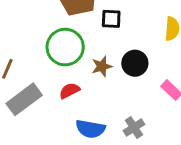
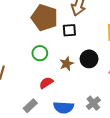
green circle: (65, 47) -> (40, 53), size x0.6
gray rectangle: (24, 99) -> (30, 106), moved, size x0.6

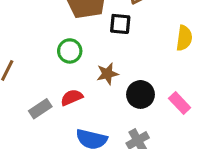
black circle: (89, 59) -> (141, 94), moved
gray rectangle: (30, 106) -> (40, 109), moved

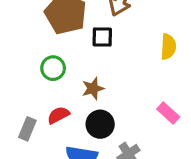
black circle: (141, 94) -> (100, 124), moved
gray rectangle: (40, 109) -> (27, 129), turned -30

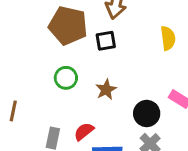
red semicircle: (58, 115) -> (84, 131), moved
black circle: (100, 124) -> (147, 114), moved

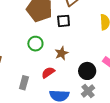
red semicircle: (84, 131) -> (48, 73), moved

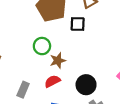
brown star: (61, 53) -> (58, 60), moved
black circle: (87, 71) -> (86, 85), moved

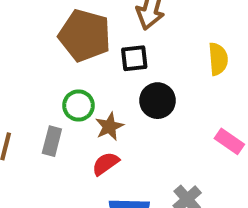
black circle: (86, 85) -> (157, 101), moved
gray rectangle: (23, 90) -> (52, 141), moved

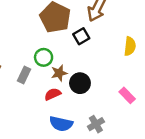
black square: (134, 58) -> (81, 36), turned -35
black circle: (157, 101) -> (80, 83), moved

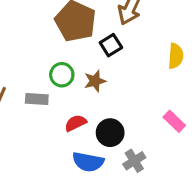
brown star: (59, 73) -> (95, 81), moved
gray rectangle: (24, 75) -> (37, 99), turned 70
black circle: (80, 83) -> (110, 133), moved

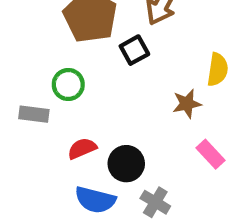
brown star: (95, 81) -> (187, 104), moved
gray cross: (134, 161) -> (155, 202), turned -30

